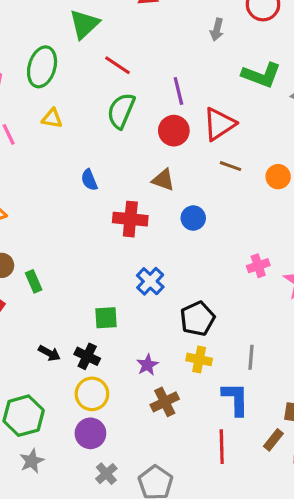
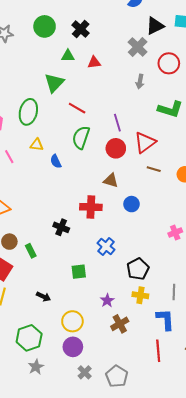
blue semicircle: (89, 180) -> (56, 161), moved
black cross: (87, 356) -> (61, 227), moved

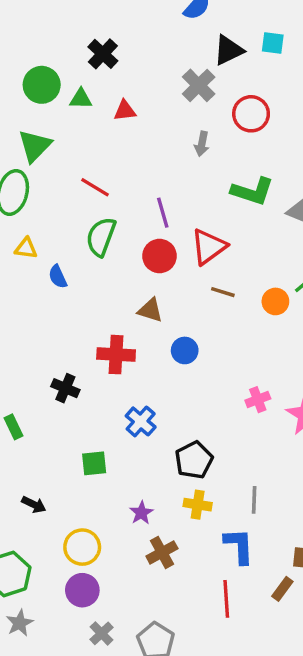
green circle: (45, 26) -> (42, 85), moved
green triangle: (54, 83) -> (35, 146), moved

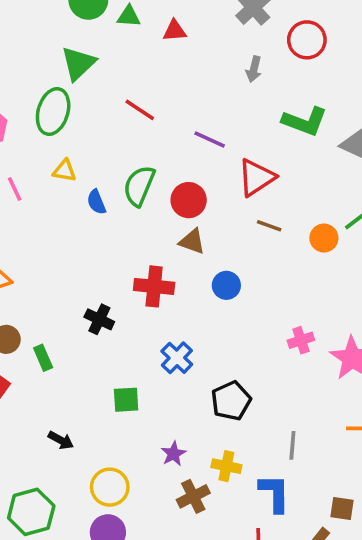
purple line: (163, 213) -> (210, 140), turned -52
green semicircle: (101, 237) -> (139, 186), moved
red circle: (159, 256) -> (189, 200), moved
yellow cross: (198, 505) -> (226, 466), moved

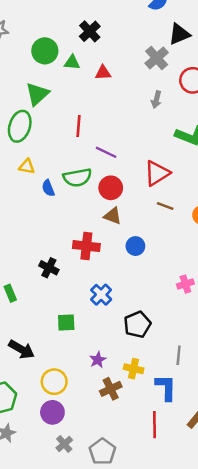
red line: (140, 110) -> (79, 126), turned 60
purple line: (210, 140) -> (106, 152), moved
green semicircle: (139, 186) -> (77, 178), turned -124
black arrow: (61, 440) -> (21, 349), size x1.5

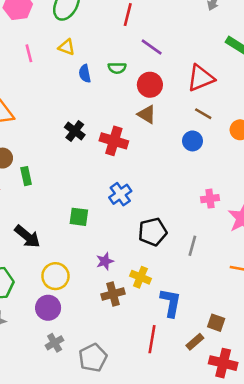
green semicircle: (77, 178) -> (117, 68), size x0.6
blue circle: (135, 246) -> (193, 141), moved
black cross: (49, 268) -> (75, 131), moved
gray line: (179, 355) -> (192, 246), moved

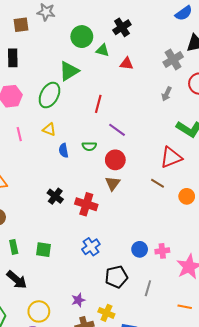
red triangle: (201, 78) -> (171, 157), moved
brown triangle: (147, 114) -> (113, 183), turned 35
blue circle: (193, 141) -> (140, 249), moved
green rectangle: (26, 176) -> (14, 247), moved
green square: (79, 217) -> (44, 250), moved

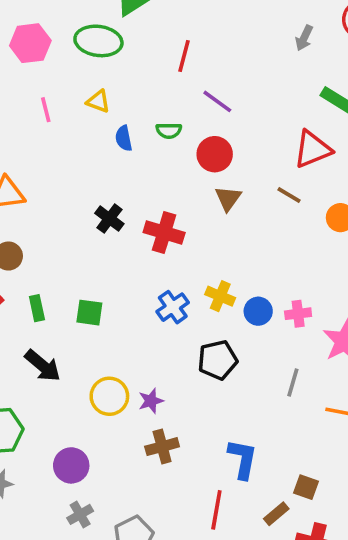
green ellipse: (49, 95) -> (98, 41), turned 70
brown triangle: (113, 183) -> (228, 198), moved
gray line: (148, 288) -> (293, 383), moved
yellow circle: (39, 311) -> (109, 396), moved
yellow cross: (106, 313) -> (220, 296), moved

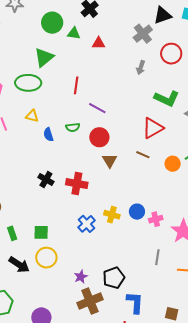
blue circle: (258, 311) -> (137, 212), moved
black pentagon: (218, 360) -> (114, 278), moved
yellow circle: (109, 396) -> (46, 258), moved
brown cross: (162, 447) -> (90, 301), size x1.4

